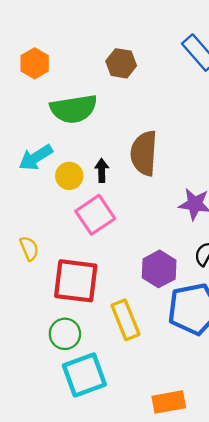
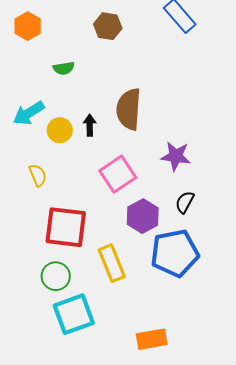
green semicircle: (74, 109) -> (64, 68), size x0.5
pink square: (95, 215) -> (118, 174), moved
yellow semicircle: (29, 248) -> (38, 175), moved

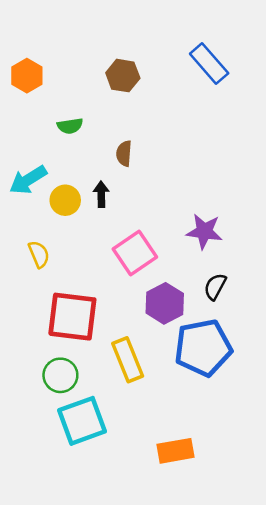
brown semicircle: (129, 109) -> (124, 153), moved, size x0.5

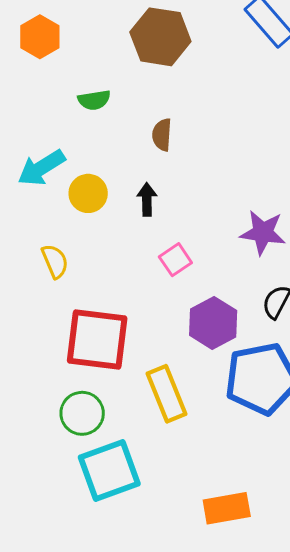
brown hexagon: (123, 76) -> (160, 37), size x1.4
black arrow: (101, 194) -> (147, 199), moved
pink square: (135, 253) -> (175, 260), size x0.6

